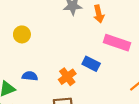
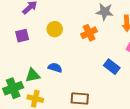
orange cross: (67, 77) -> (89, 33), moved

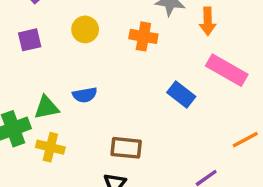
orange cross: (89, 33) -> (143, 36), turned 35
blue semicircle: (55, 68) -> (85, 95), turned 152

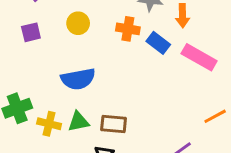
blue rectangle: (181, 94) -> (158, 43), moved
blue semicircle: (85, 95) -> (78, 79), size x1.6
green triangle: (46, 107) -> (78, 122), moved

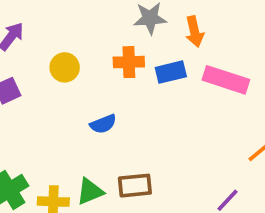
blue rectangle: (158, 43) -> (171, 72), turned -40
blue semicircle: (78, 79) -> (103, 124), moved, size x0.6

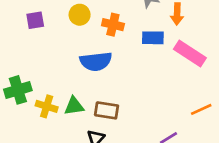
orange cross: (129, 62) -> (113, 25), moved
blue semicircle: (103, 124) -> (96, 61), size x1.6

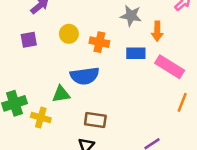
green triangle: (74, 106) -> (61, 94), moved
orange line: (201, 109) -> (182, 102), moved, turned -42

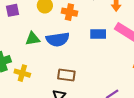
blue rectangle: (136, 53) -> (98, 34), moved
green triangle: (61, 94) -> (33, 39), moved

